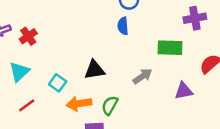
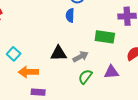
black triangle: (94, 70) -> (59, 53), moved
green semicircle: (110, 105) -> (85, 77), moved

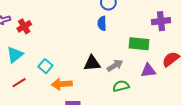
purple triangle: (111, 72) -> (148, 70), moved
green semicircle: (85, 77) -> (121, 86), turned 42

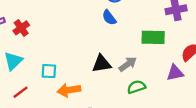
blue semicircle: (102, 23) -> (109, 18), turned -32
cyan square: (45, 66) -> (49, 71), turned -32
purple triangle: (148, 70) -> (175, 73), moved

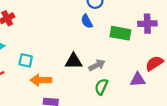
green rectangle: (153, 37) -> (120, 33), moved
green semicircle: (136, 87) -> (101, 87), turned -56

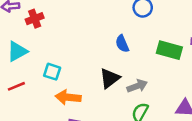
blue semicircle: (87, 21) -> (122, 44), moved
black triangle: (74, 61) -> (110, 78), turned -42

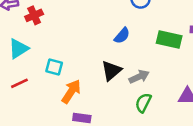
blue semicircle: (122, 44) -> (122, 36), turned -114
orange arrow: (68, 97) -> (71, 91), turned 120

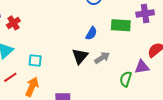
blue semicircle: (122, 36) -> (91, 33), moved
orange arrow: (71, 91) -> (32, 87), moved
green semicircle: (143, 103) -> (126, 79), moved

